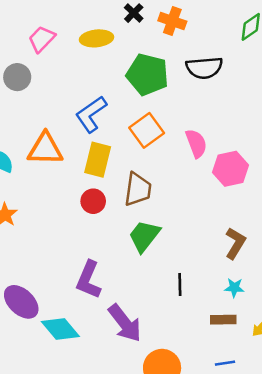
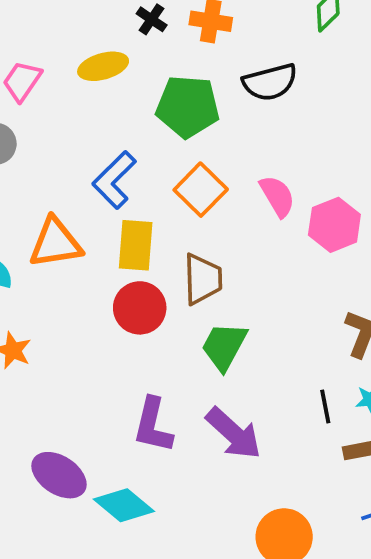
red circle: (93, 201) -> (140, 308), size x1.4
black line: (180, 284) -> (325, 406), moved
purple arrow: (125, 323) -> (234, 433), moved

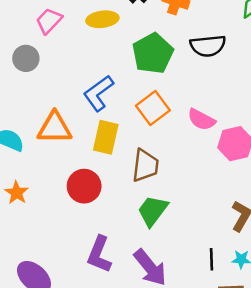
green pentagon: (188, 107) -> (153, 53), turned 30
pink semicircle: (277, 196) -> (201, 120), turned 140
red circle: (140, 308) -> (84, 186), moved

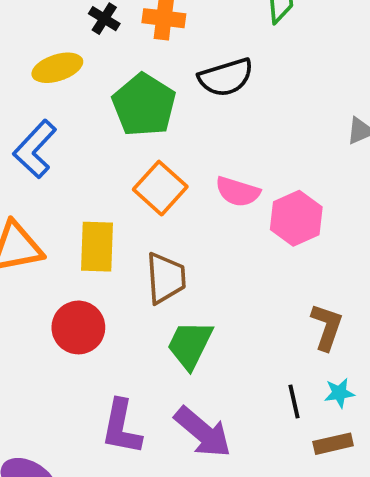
blue L-shape: (98, 93) -> (35, 149), moved

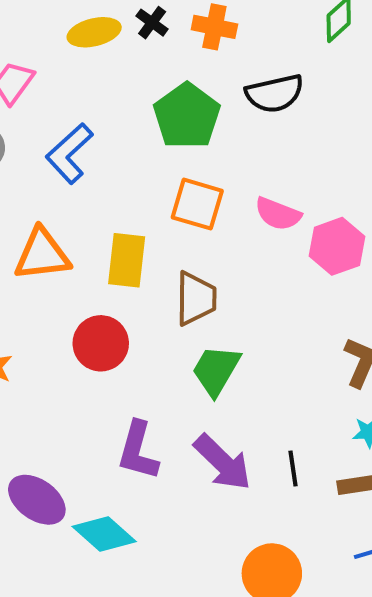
yellow ellipse: (57, 68) -> (94, 32), moved
orange square: (160, 188) -> (197, 204), turned -30
black line: (294, 402) -> (293, 468), moved

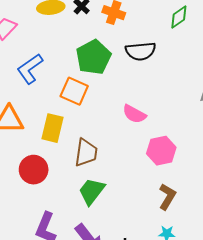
orange square: (197, 204) -> (74, 91), moved
pink hexagon: (337, 246) -> (161, 151), moved

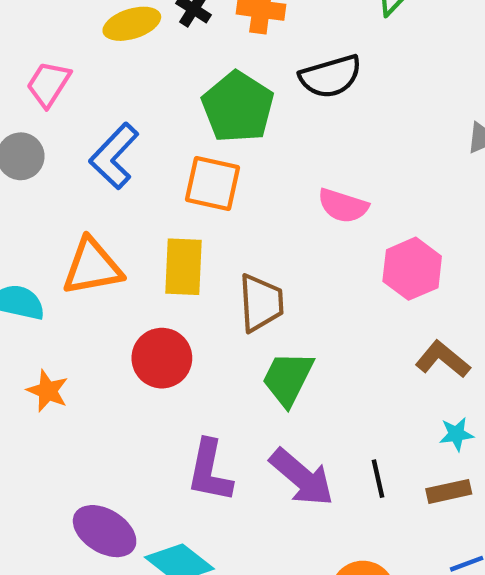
brown L-shape: (167, 197) -> (443, 359), turned -70

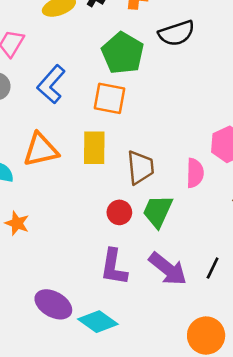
pink semicircle: (343, 206) -> (195, 173), moved, turned -104
red circle: (162, 358) -> (119, 212), moved, size x0.7
black line: (378, 479) -> (213, 268), turned 40

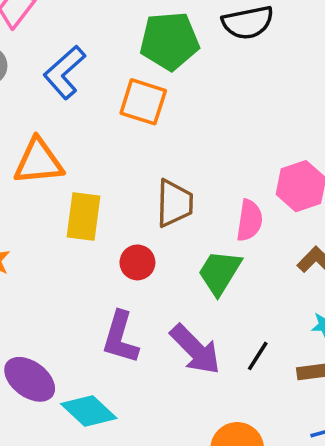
green pentagon: (123, 53) -> (169, 41), turned 30
yellow rectangle: (94, 148) -> (84, 217), moved
green trapezoid: (158, 211) -> (220, 272), moved

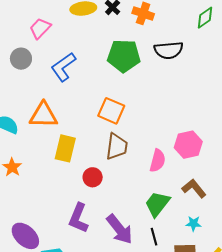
orange square: (143, 102) -> (111, 111), moved
green trapezoid: (220, 272) -> (157, 204), moved
black line: (258, 356) -> (154, 237), turned -54

